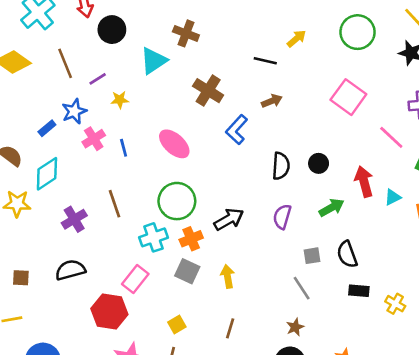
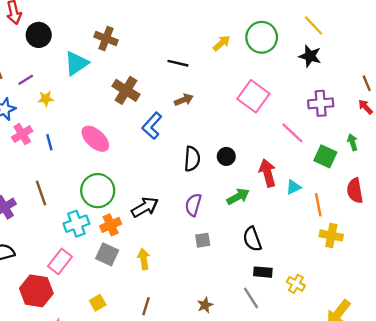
yellow arrow: (296, 39) -> (222, 43), moved
gray square: (312, 256) -> (203, 240), moved
gray line: (302, 288) -> (251, 298), moved

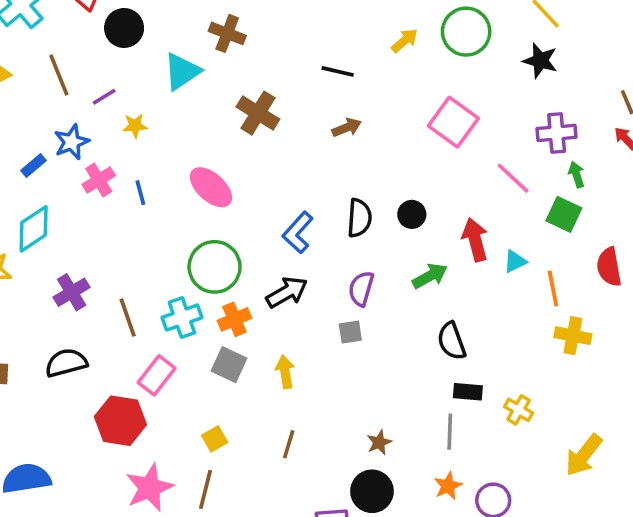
blue L-shape: (152, 126) -> (298, 232), moved
green arrow: (352, 142) -> (576, 175), moved
brown line: (41, 193) -> (128, 318), moved
gray square: (203, 240) -> (350, 332), moved
gray line: (251, 298) -> (450, 432), turned 35

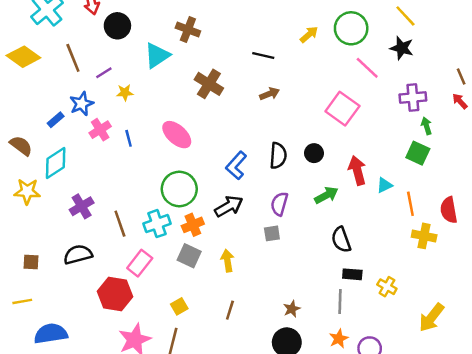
pink square: (453, 122) -> (342, 109), moved
pink line: (513, 178) -> (367, 68), moved
red semicircle: (609, 267) -> (449, 210), moved

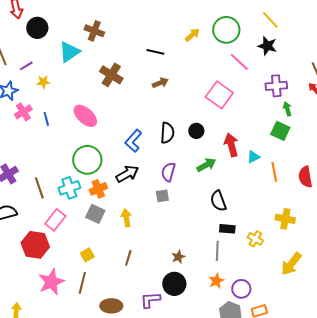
yellow cross: (424, 236) -> (285, 219), moved

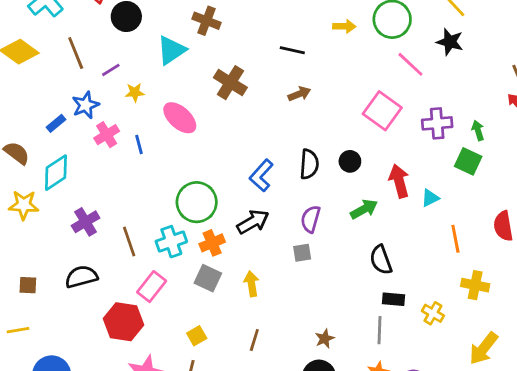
yellow arrow: (192, 35) -> (344, 26), turned 42
purple cross: (276, 86) -> (437, 123), moved
pink ellipse: (85, 116) -> (180, 118), moved
orange line: (274, 172) -> (455, 239), moved

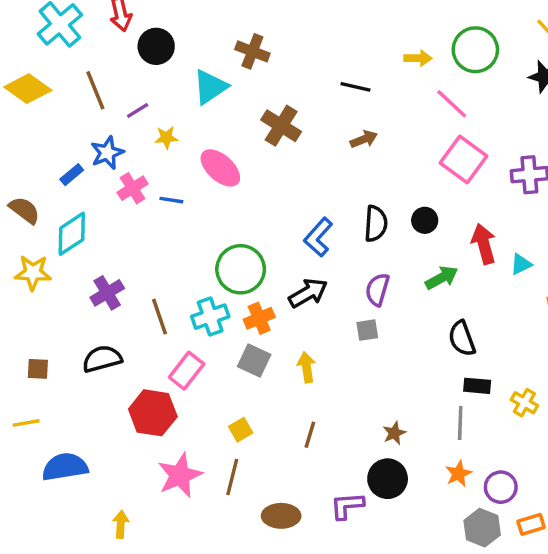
pink line: (410, 64) -> (452, 104), moved
blue line: (139, 144) -> (171, 200), turned -66

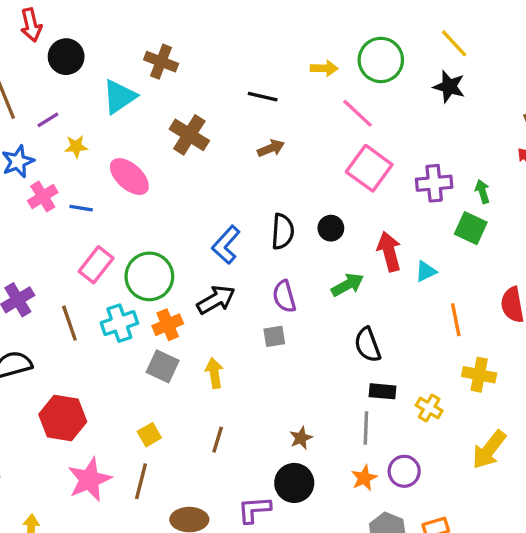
purple semicircle: (377, 290) -> (284, 296), turned -32
pink rectangle: (187, 371) -> (96, 265), moved
purple circle: (501, 487) -> (404, 471), moved

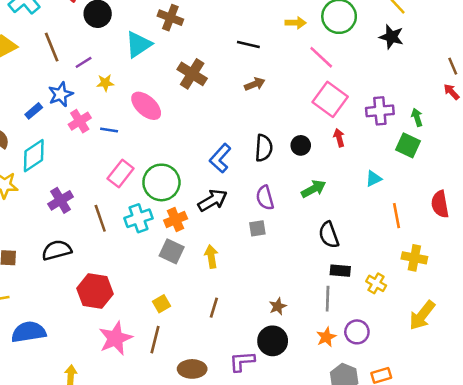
red arrow: (389, 251) -> (339, 138), moved, size x0.6

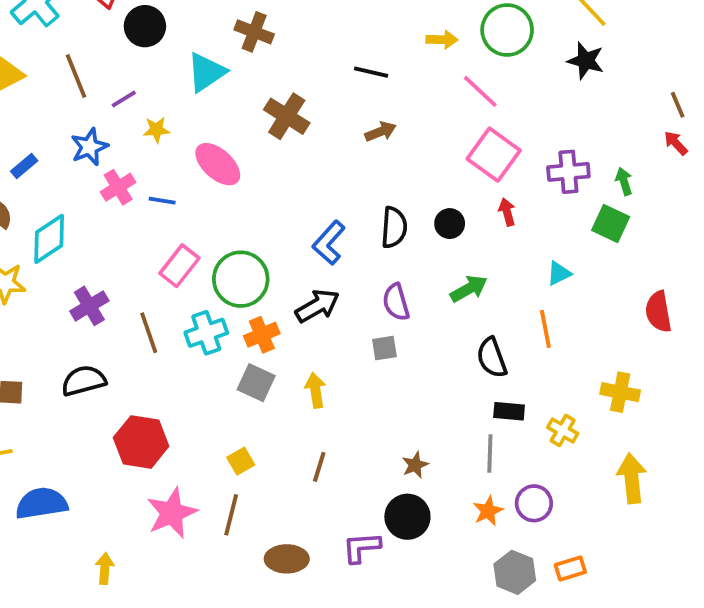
blue rectangle: (34, 111) -> (24, 166), moved
orange line: (397, 216) -> (545, 329), moved
yellow arrow: (422, 315) -> (632, 478), turned 136

